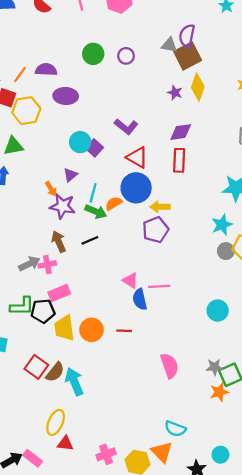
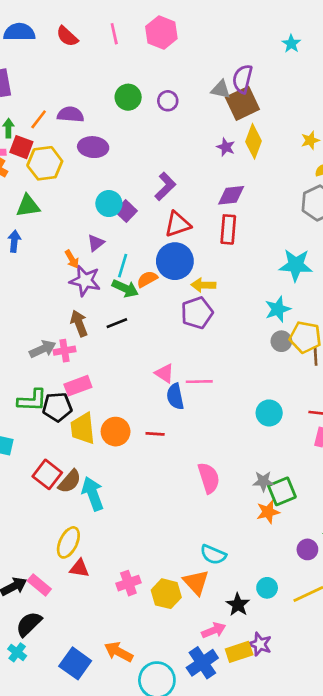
purple L-shape: (126, 126) -> (165, 186), turned -85
red triangle: (137, 157) -> (178, 224), turned -50

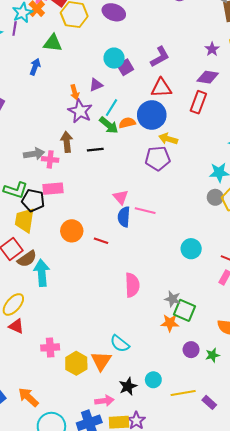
purple star: (226, 147) -> (212, 49), moved
yellow trapezoid: (83, 428) -> (25, 220), moved
green square: (282, 491) -> (185, 310), turned 30
purple circle: (307, 549) -> (191, 350), moved

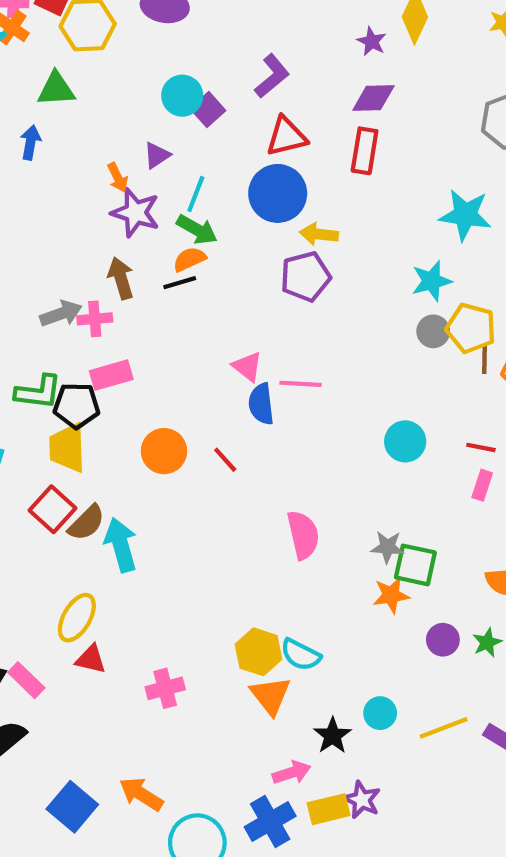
orange semicircle: (127, 123) -> (189, 259), moved
red line: (101, 241) -> (225, 460), turned 40
yellow hexagon: (76, 363) -> (259, 652), moved

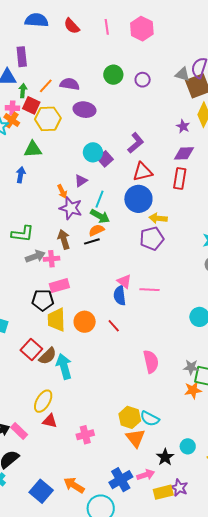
green L-shape: (38, 392) -> (23, 234), moved
blue semicircle: (261, 404) -> (120, 296), moved
yellow trapezoid: (67, 448) -> (56, 320), moved
blue cross: (270, 822) -> (121, 480), moved

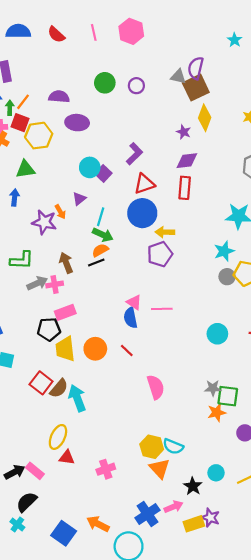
orange line: (46, 86) -> (23, 102), moved
purple star: (71, 208) -> (44, 222), moved
pink semicircle: (151, 362) -> (156, 387), moved

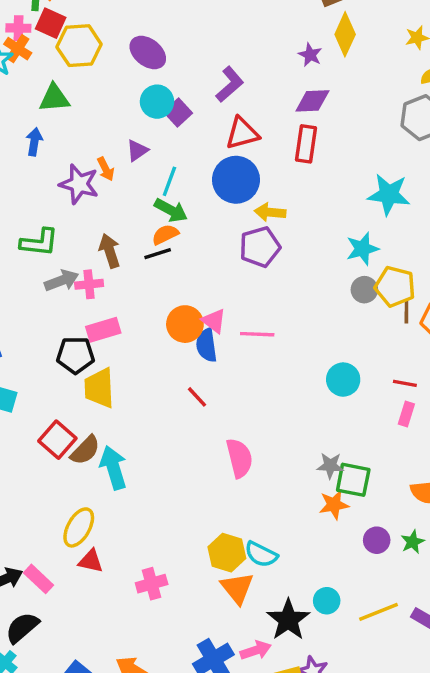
purple ellipse: (77, 123) -> (148, 52), moved, turned 30
orange circle: (95, 349) -> (185, 324), moved
black star: (193, 486) -> (288, 620), size x1.4

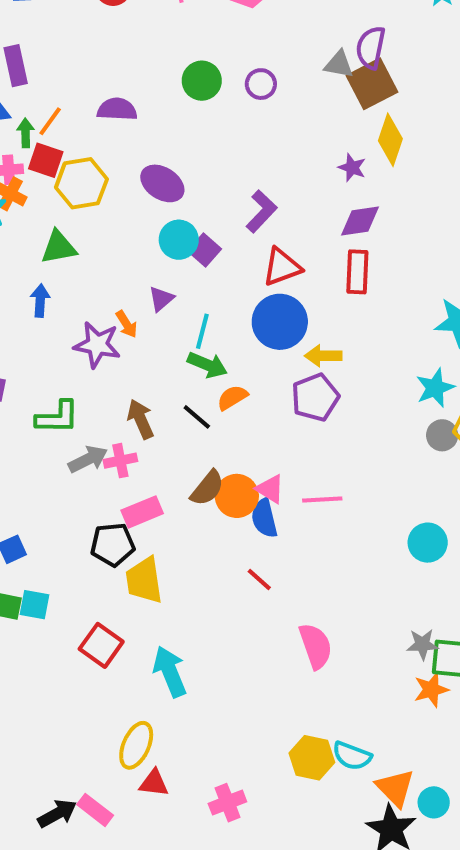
orange semicircle: (165, 234) -> (232, 398), moved
black line: (158, 254) -> (197, 417), turned 64
brown semicircle: (85, 450) -> (207, 488), moved
orange triangle: (237, 588) -> (395, 788), moved

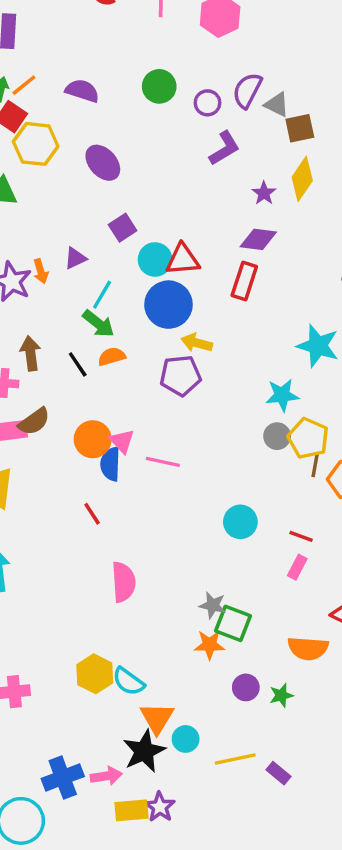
purple semicircle: (371, 48) -> (247, 90), moved
brown square: (372, 84) -> (300, 128), size x0.7
purple L-shape: (261, 211) -> (224, 148), moved
cyan circle: (179, 240) -> (155, 259), moved
brown semicircle: (207, 488) -> (34, 422), moved

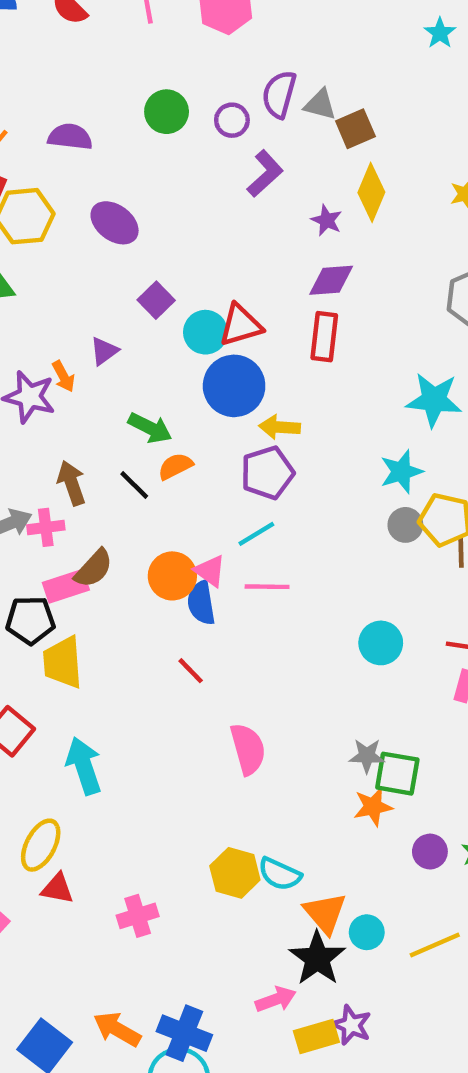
cyan line: (102, 295) -> (256, 534), moved, turned 40
blue cross: (63, 778) -> (184, 1033), moved, turned -36

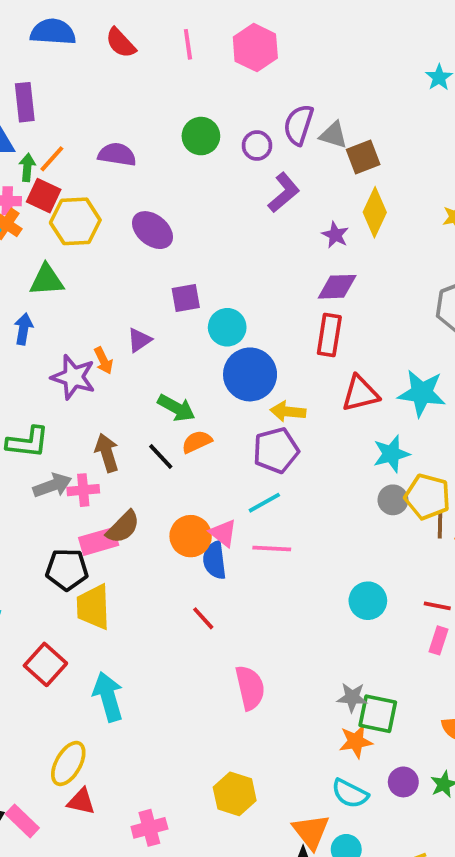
purple square: (156, 300) -> (186, 298), turned 32
red triangle: (241, 325) -> (360, 393), moved
cyan semicircle: (280, 874) -> (350, 794), moved

